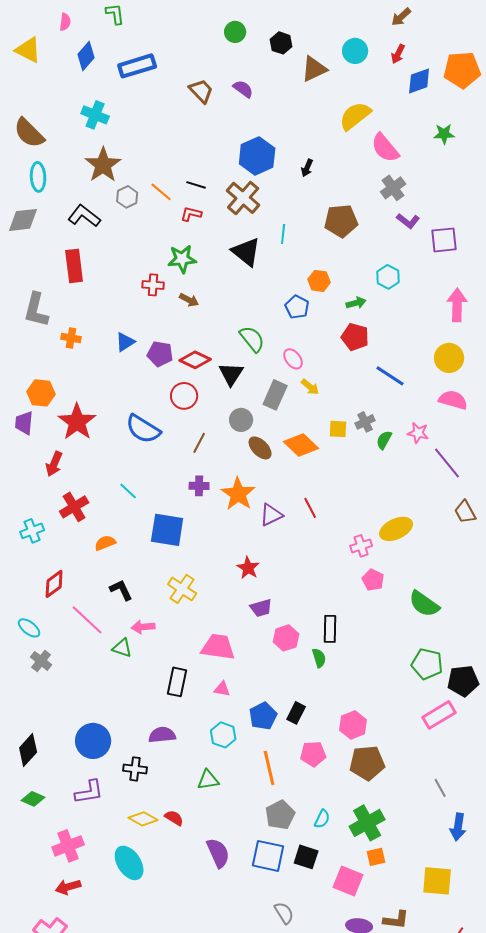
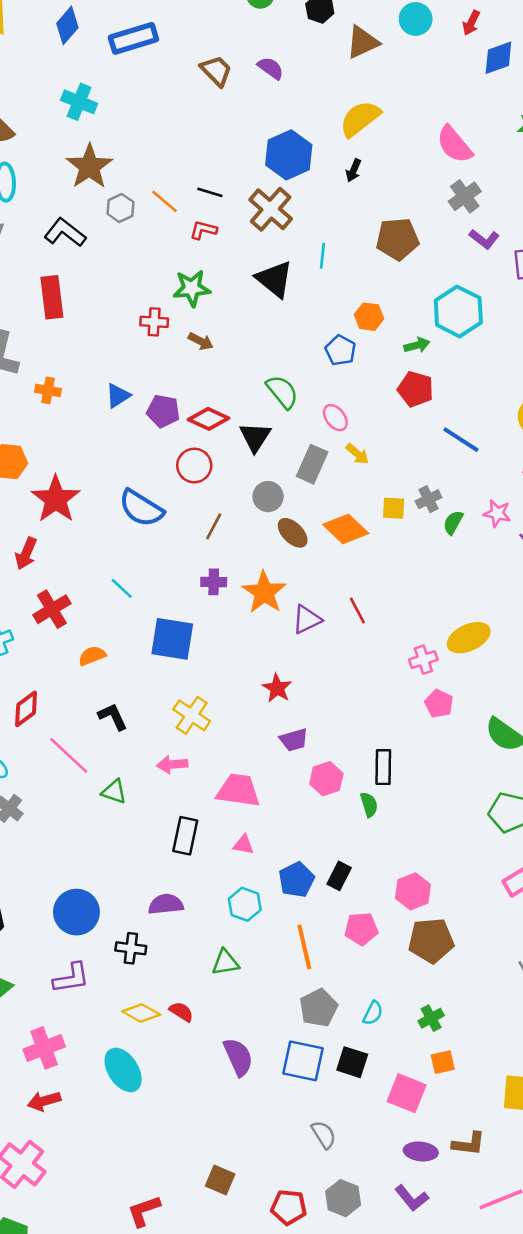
yellow semicircle: (355, 116) -> (360, 119), moved
cyan hexagon: (388, 277) -> (458, 311), size x1.6
pink arrow: (143, 627) -> (172, 764), moved
green cross: (367, 823) -> (431, 1018), size x0.6

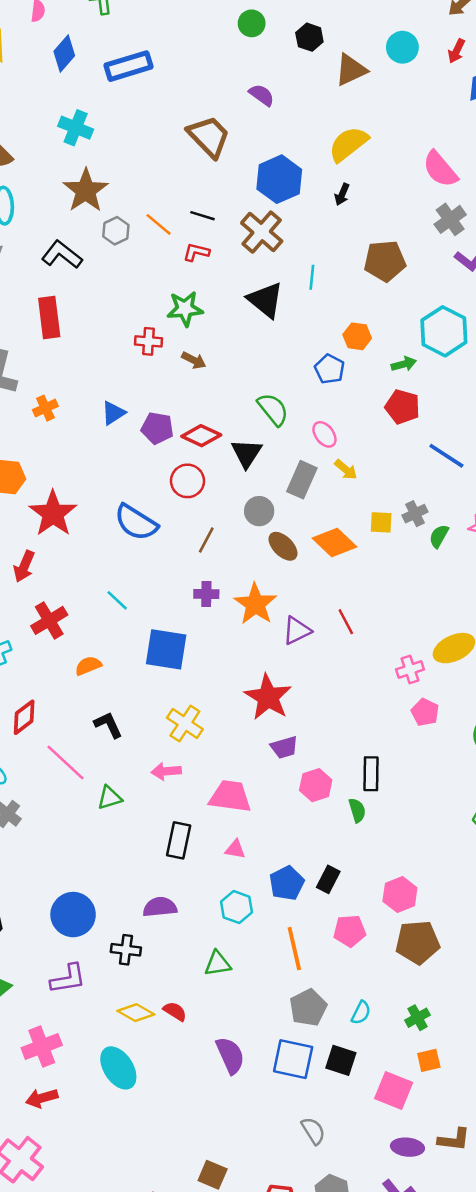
brown trapezoid: (216, 71) -> (209, 136), moved, size x1.4
orange cross: (48, 390) -> (45, 408), turned -35
red star: (277, 688) -> (268, 697), size x1.6
green triangle: (114, 792) -> (110, 798), turned -36

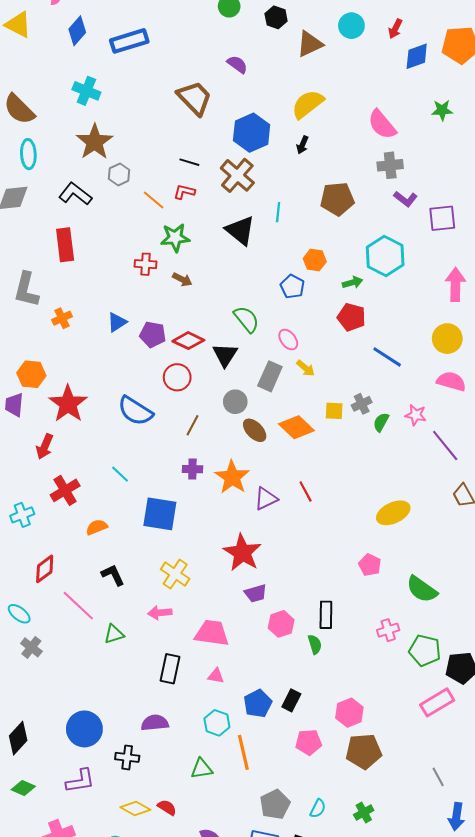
gray cross: (450, 219) -> (390, 165), turned 30
orange line: (159, 224) -> (154, 200), moved
pink cross: (410, 669) -> (388, 630), moved
orange line: (294, 949) -> (243, 752), moved

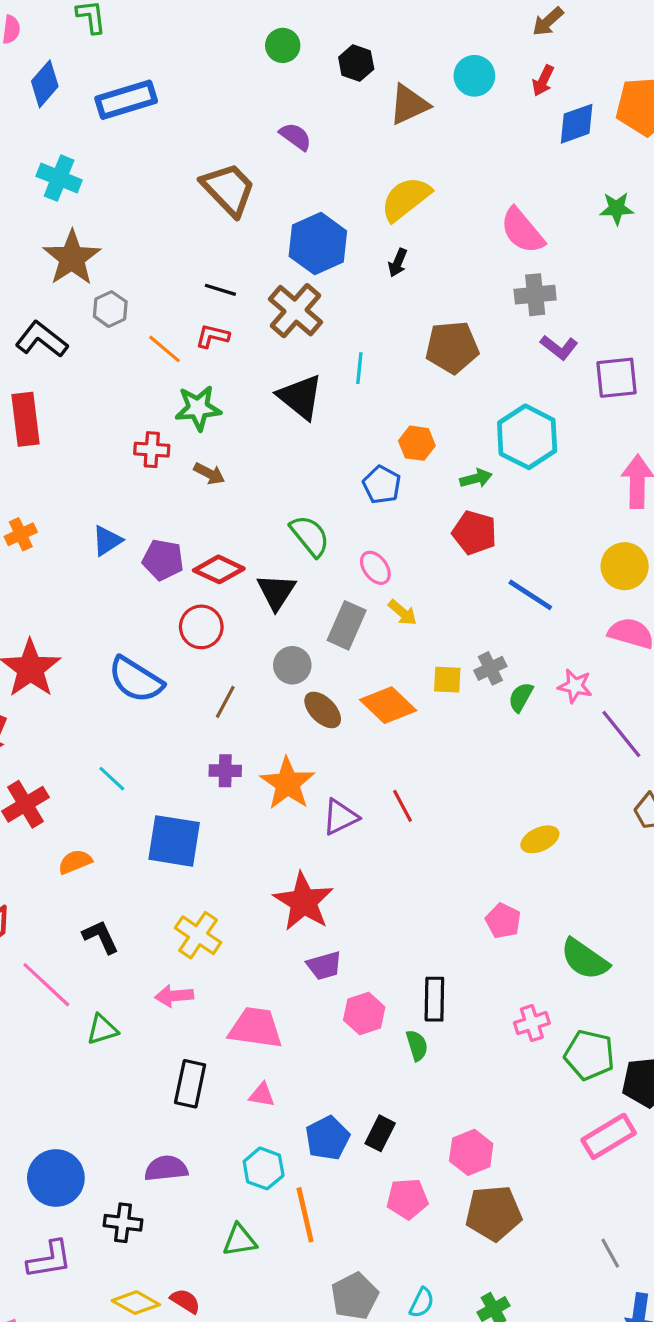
yellow ellipse: (393, 513) -> (540, 839), size x0.7

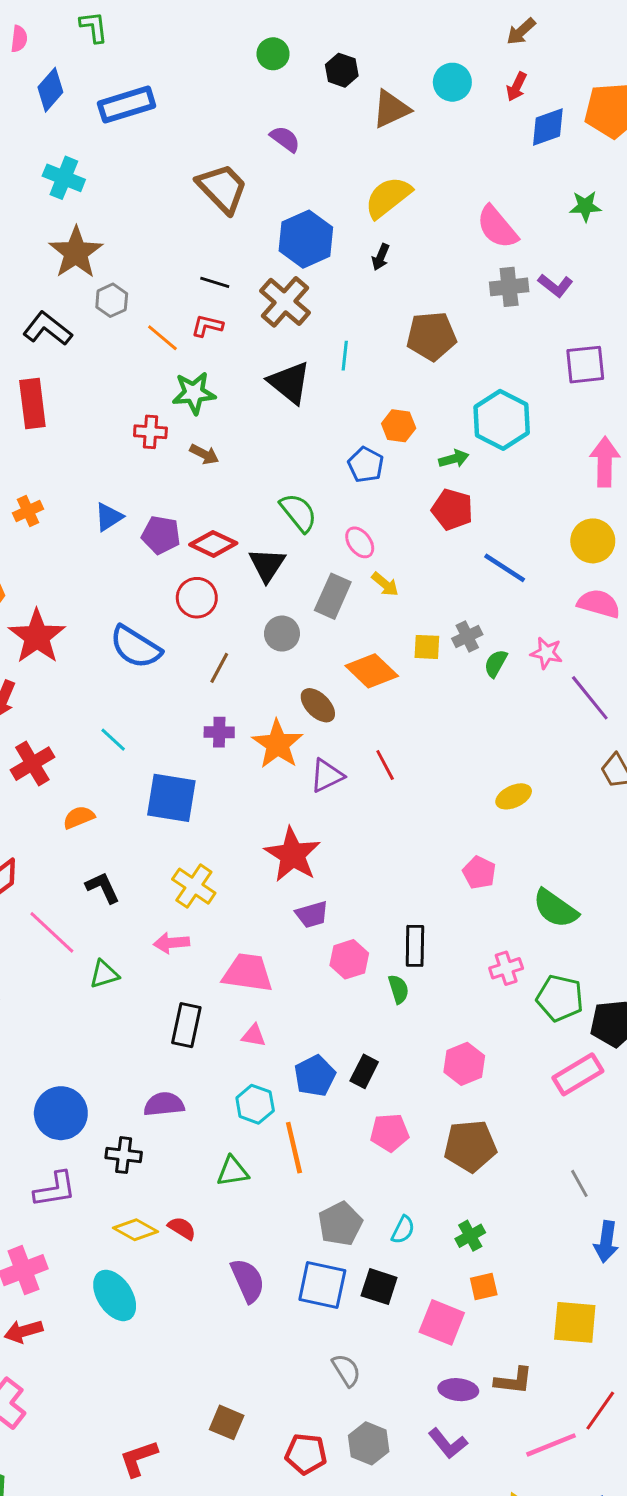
purple L-shape: (559, 347) -> (555, 285), moved
brown ellipse: (323, 710) -> (318, 705), moved
pink hexagon: (471, 1152) -> (464, 1064), moved

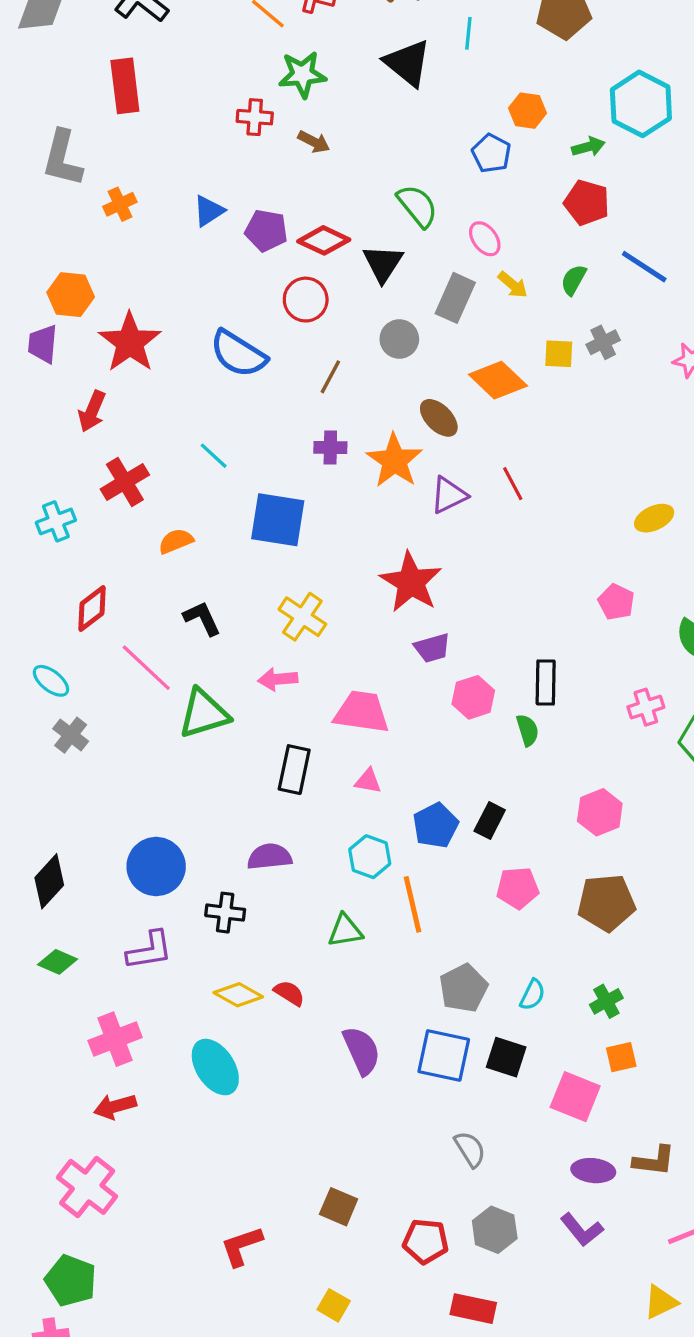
green semicircle: (496, 663) -> (574, 280), moved
green triangle: (104, 974) -> (204, 714), size x1.6

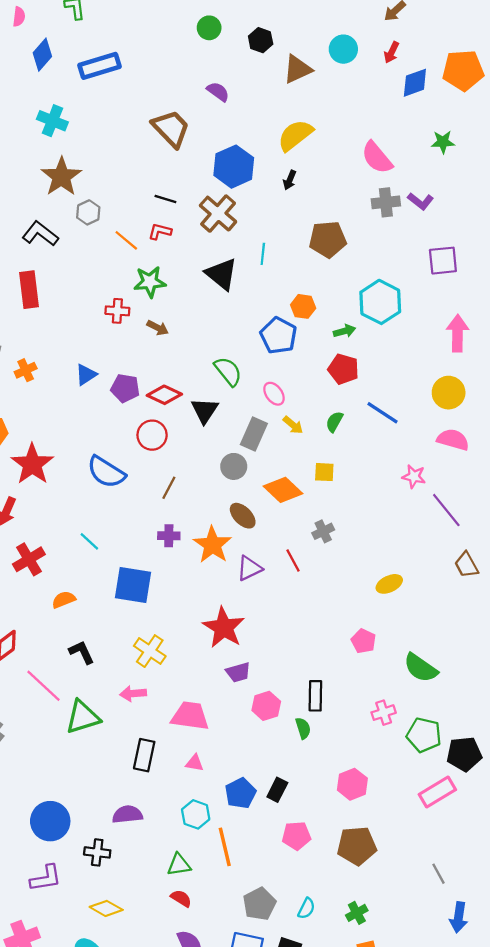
blue pentagon: (491, 153) -> (278, 336), size x1.4
gray circle: (399, 339) -> (234, 466), moved
gray cross: (603, 342) -> (323, 531), moved
red semicircle: (289, 993) -> (181, 898), moved

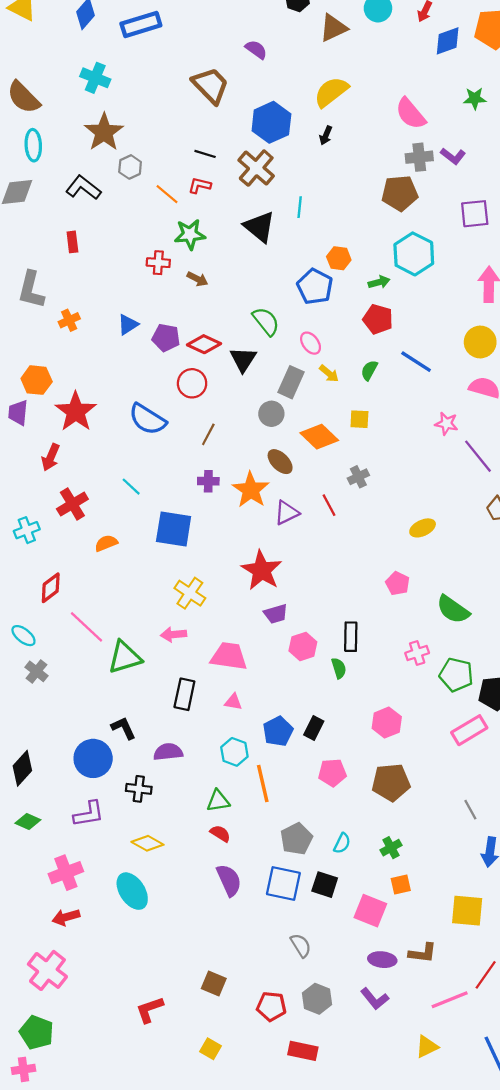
brown pentagon: (328, 239) -> (400, 193), moved
red rectangle: (29, 290) -> (72, 242), size x0.6
black L-shape: (82, 652) -> (124, 728), moved

